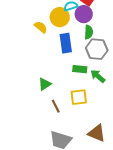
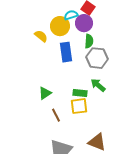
green rectangle: (80, 69) -> (80, 93), moved

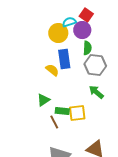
yellow semicircle: (41, 36) -> (52, 70), moved
green rectangle: (80, 93) -> (62, 111), moved

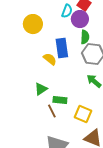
cyan semicircle: (69, 22) -> (67, 11), turned 128
yellow circle: (58, 33) -> (33, 24), moved
yellow square: (77, 113) -> (83, 114), moved, turned 30

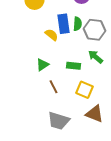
green semicircle: (85, 37) -> (78, 24), moved
green rectangle: (60, 100) -> (74, 66), moved

